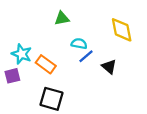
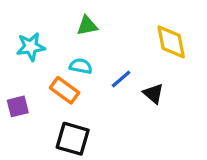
cyan semicircle: (79, 44) -> (81, 66), moved
cyan star: (22, 54) -> (31, 47), moved, turned -30

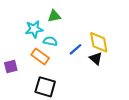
yellow diamond: (171, 42) -> (99, 42), moved
cyan star: (31, 47) -> (34, 29), moved

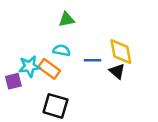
cyan star: (34, 29) -> (29, 66), moved
blue line: (76, 49) -> (92, 60), turned 40

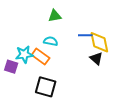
blue line: (92, 60) -> (85, 35), moved
purple square: (13, 81) -> (11, 67), turned 32

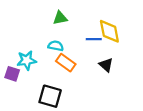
yellow diamond: (99, 42) -> (109, 31), moved
orange rectangle: (41, 56) -> (66, 63), moved

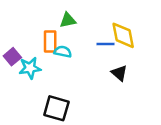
orange rectangle: (66, 63) -> (50, 42), moved, turned 54
purple square: (12, 74) -> (12, 57), moved, turned 32

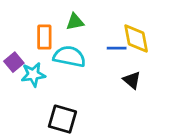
orange rectangle: (50, 42) -> (44, 37), moved
cyan semicircle: (63, 52) -> (69, 57), size x1.6

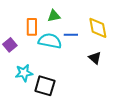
blue line: (117, 48) -> (71, 35), moved
cyan star: (33, 75) -> (24, 73), moved

